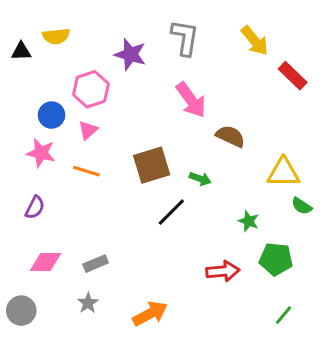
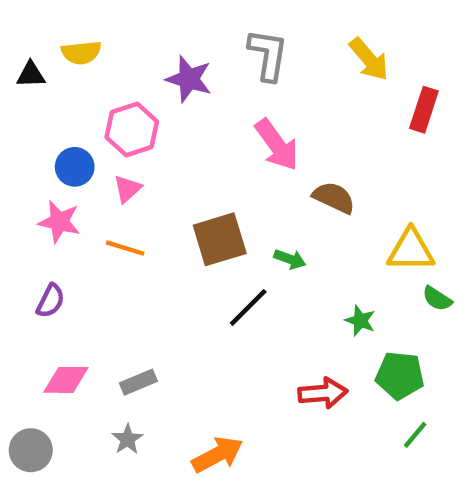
red rectangle: (293, 76) -> (424, 110), turned 64
green line: (283, 315) -> (415, 435), moved

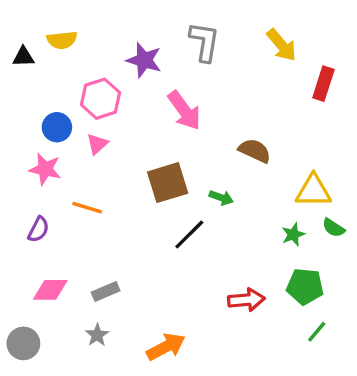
pink arrow: (277, 145) -> (184, 110), moved
orange line: (125, 248) -> (87, 208), moved
green star: (360, 321) -> (293, 234), moved, turned 30

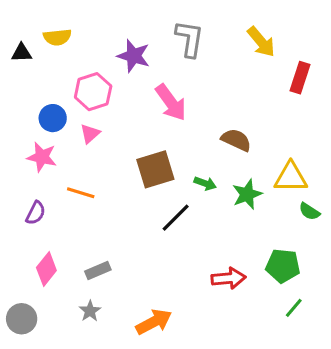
green star: (293, 234) -> (247, 194), moved, size x1.4
pink diamond: (50, 290) -> (46, 269), turned -52

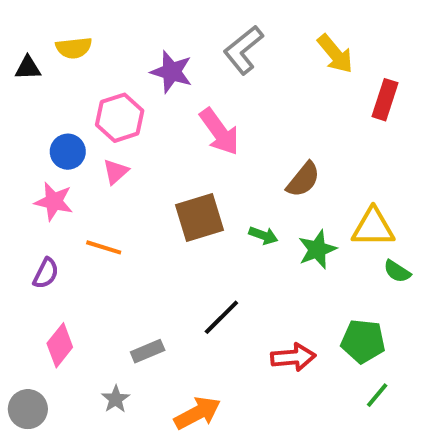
gray L-shape: (190, 39) -> (243, 50), turned -138
brown semicircle: (236, 140) -> (303, 180), turned 104
black line: (176, 218) -> (221, 317), moved
gray rectangle: (98, 271) -> (148, 351), moved

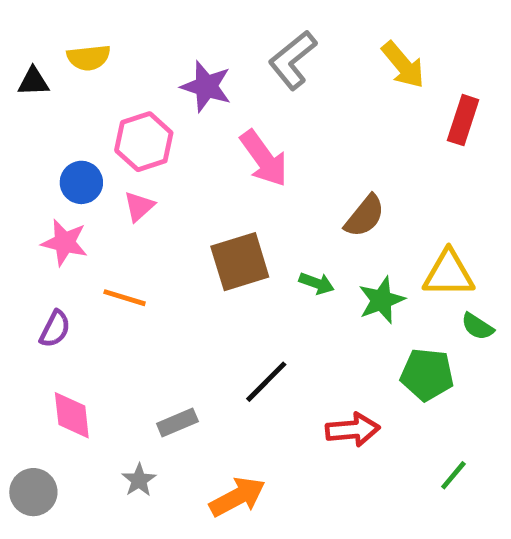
green pentagon: (363, 341) -> (427, 374), moved
pink diamond: (60, 345) -> (72, 415), turned -45

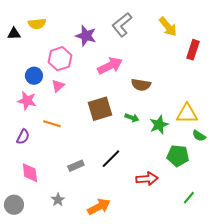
pink arrow: (264, 158) -> (110, 66), turned -80
brown semicircle: (365, 216) -> (141, 85), moved, turned 60
gray rectangle: (177, 422) -> (76, 166), moved

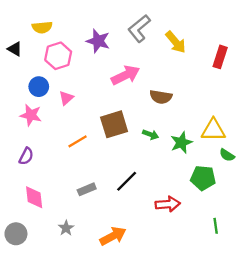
yellow arrow: (168, 27) -> (176, 42), moved
black triangle: (14, 34) -> (15, 49), moved, turned 32
pink hexagon: (60, 59) -> (58, 56), moved
orange line: (52, 124) -> (78, 141), moved, turned -48
green line: (189, 198) -> (216, 226), turned -48

